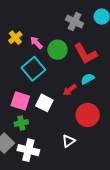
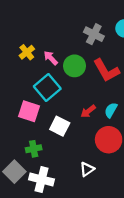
cyan semicircle: (88, 79) -> (111, 110), moved, turned -32
pink square: (20, 101) -> (29, 111), moved

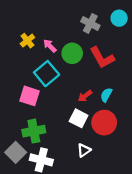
white square: (60, 126) -> (79, 118), moved
green cross: (34, 149) -> (34, 131), size x1.5

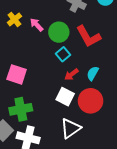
cyan square: (47, 74) -> (63, 54), moved, size x0.6
white triangle: (84, 150) -> (70, 128), size x1.5

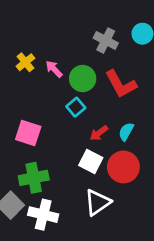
cyan square: (63, 54) -> (76, 107), moved

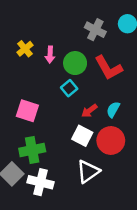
pink arrow: (54, 69) -> (50, 55), turned -133

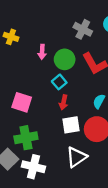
yellow cross: (25, 49) -> (11, 37), moved, turned -32
red arrow: (89, 111) -> (64, 102), moved, turned -40
white square: (82, 136) -> (71, 125), turned -36

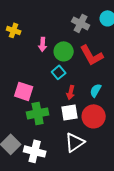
red arrow: (64, 102) -> (71, 92), moved
green cross: (26, 138) -> (38, 113), moved

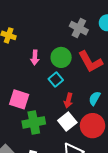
pink arrow: (43, 44) -> (35, 57), moved
white square: (70, 112) -> (67, 121), turned -30

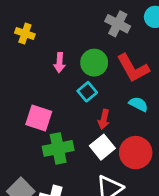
cyan semicircle: (95, 98) -> (138, 104), moved, turned 88

